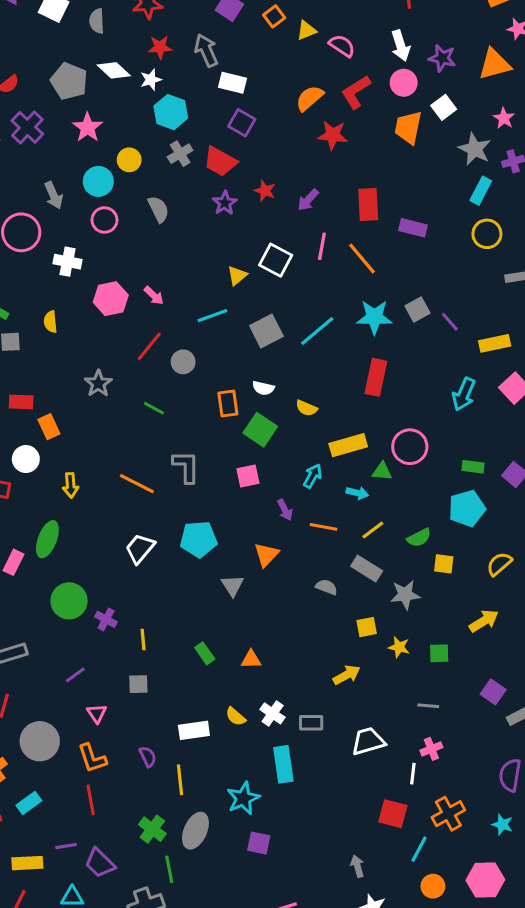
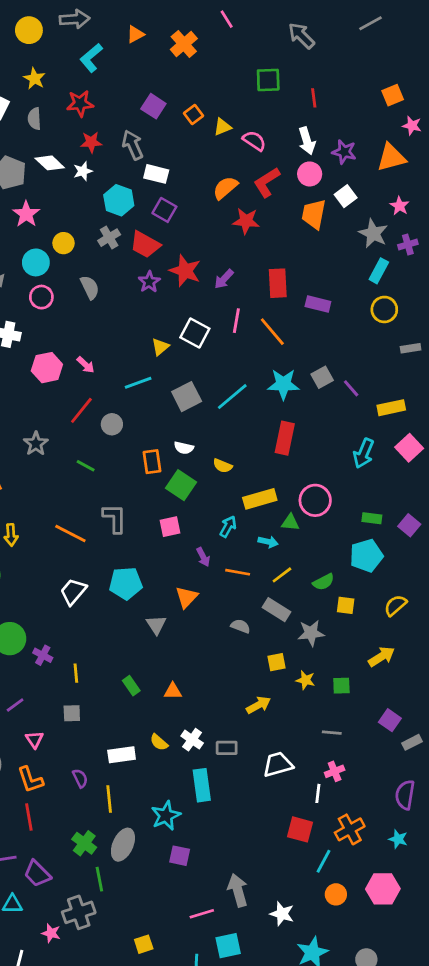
cyan hexagon: (171, 112) -> (119, 200), moved
red star: (265, 191) -> (185, 271), size x1.6
gray arrow: (357, 866) -> (238, 890), moved, size x1.6

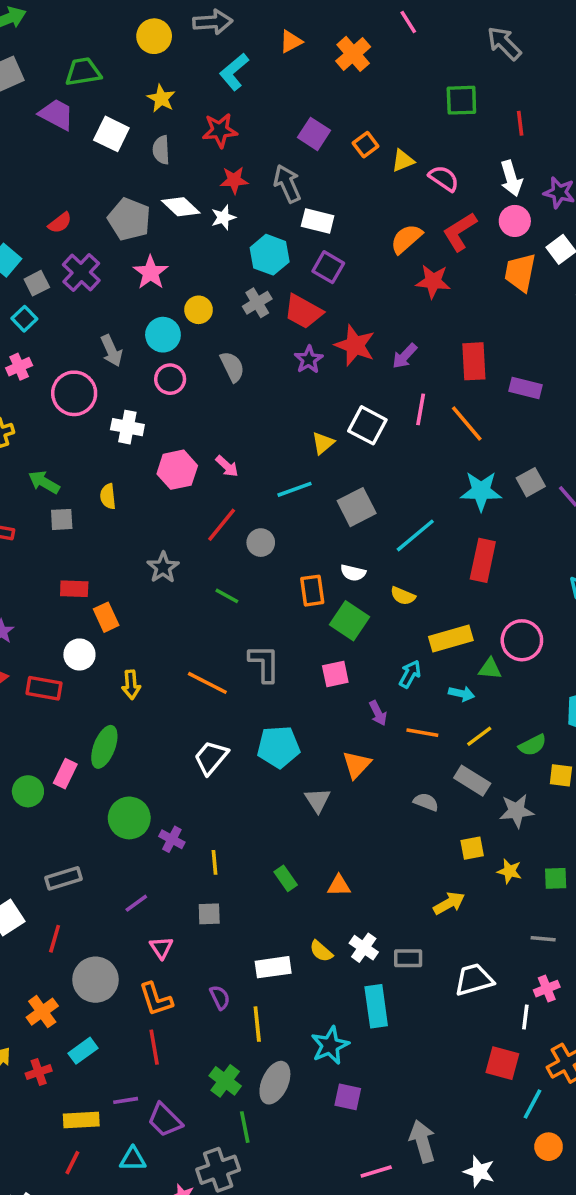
cyan line: (232, 397) -> (415, 535), moved

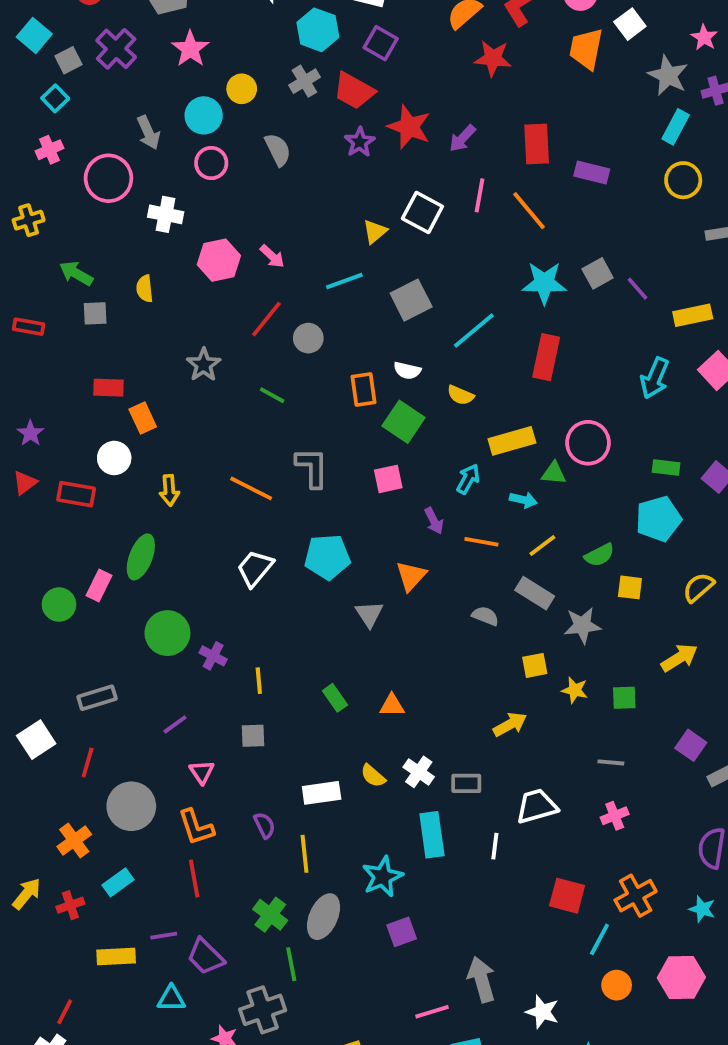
white line: (525, 1017) -> (495, 846), moved
purple square: (348, 1097) -> (402, 932), turned -32
red line: (72, 1163) -> (65, 1012), moved

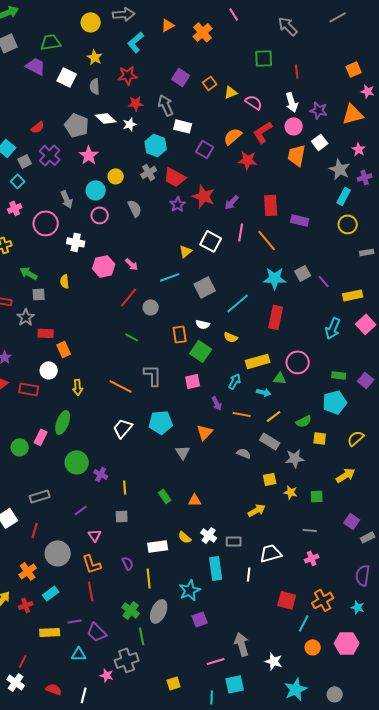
purple square: (381, 43) -> (205, 149), moved
gray star: (204, 365) -> (26, 317), moved

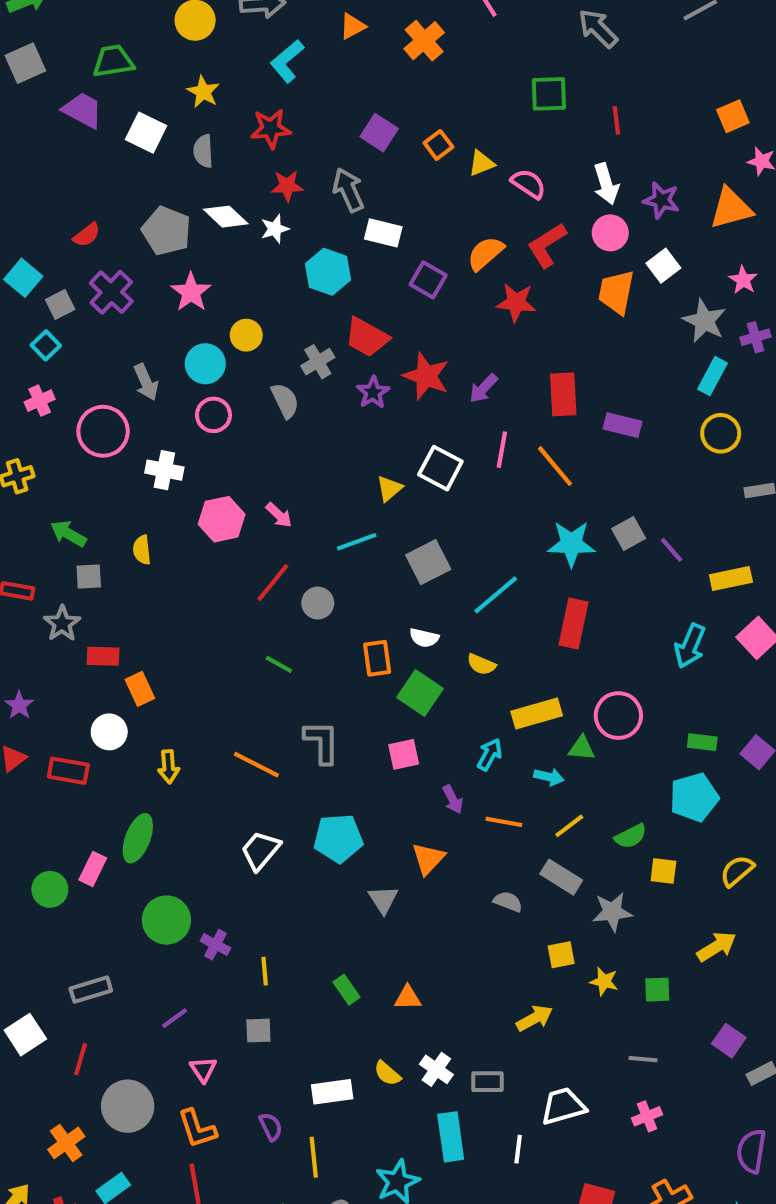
gray cross: (149, 172) -> (318, 362), moved

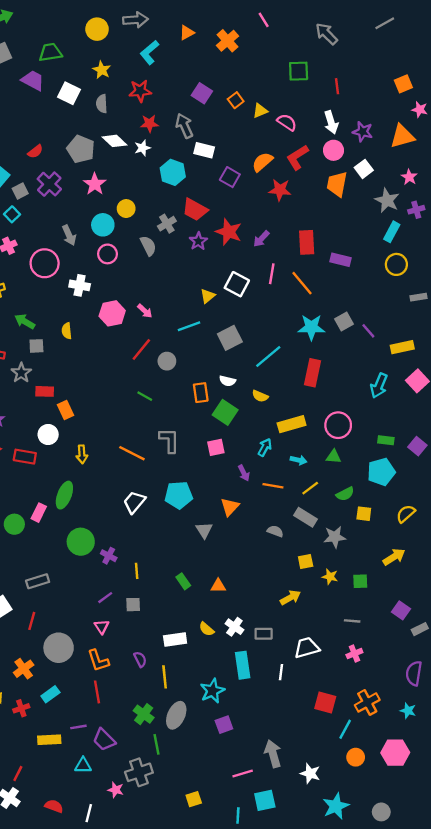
green triangle: (582, 748) -> (333, 457), moved
purple line: (175, 1018) -> (105, 598), moved

